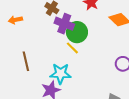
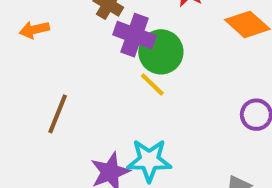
brown line: (26, 61) -> (58, 114), turned 36
cyan star: (60, 74) -> (149, 160), moved

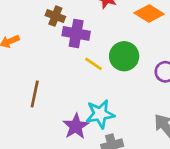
green circle: (161, 52) -> (124, 56), moved

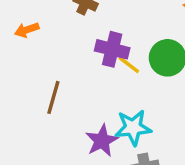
purple cross: (76, 33) -> (112, 49), moved

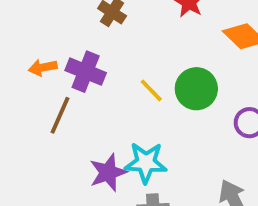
orange arrow: (27, 30) -> (43, 68), moved
purple cross: (112, 49) -> (86, 72), moved

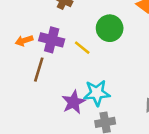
green circle: (196, 89) -> (110, 28), moved
yellow line: (151, 90) -> (82, 48), moved

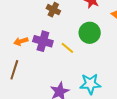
brown line: (39, 70) -> (14, 70), moved
cyan star: (97, 93) -> (90, 84), moved

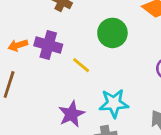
yellow line: (67, 48) -> (81, 65), moved

